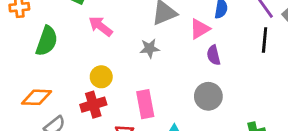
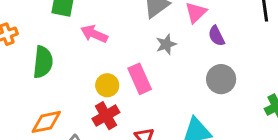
gray star: (150, 48) -> (166, 44), moved
pink rectangle: (145, 104) -> (140, 79), moved

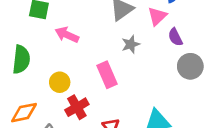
gray circle: (221, 79) -> (190, 66), moved
yellow circle: (107, 85) -> (60, 82), moved

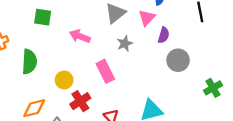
pink arrow: (67, 35) -> (80, 36), moved
purple semicircle: (175, 37) -> (164, 35), turned -133

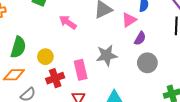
gray star: (125, 44) -> (107, 55), moved, size x1.5
green semicircle: (29, 62) -> (18, 47), moved
pink rectangle: (105, 71) -> (81, 70), moved

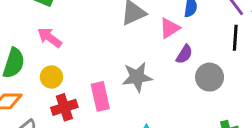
pink arrow: (68, 22) -> (50, 38), moved
gray circle: (147, 63) -> (210, 77), moved

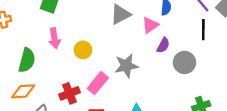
pink arrow: (50, 38) -> (54, 38), turned -132
yellow circle: (51, 77) -> (83, 50), moved
pink rectangle: (100, 96) -> (98, 83), turned 55

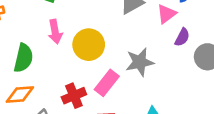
yellow circle: (83, 50) -> (89, 45), size x1.5

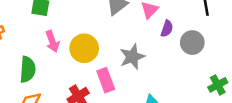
pink rectangle: (107, 83) -> (106, 80), turned -50

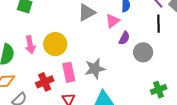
pink arrow: (52, 41) -> (30, 45), moved
gray star: (132, 57) -> (95, 69), moved

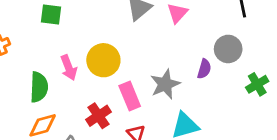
purple semicircle: (124, 38) -> (204, 69), moved
green cross: (159, 90) -> (257, 84), moved

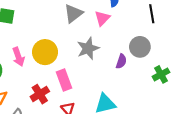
gray star: (165, 84) -> (88, 48), moved

